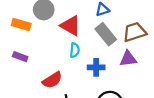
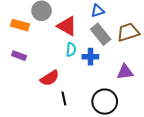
purple triangle: (128, 59) -> (125, 72), moved
blue cross: (96, 67) -> (90, 57), moved

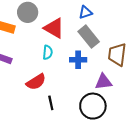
brown trapezoid: (128, 32) -> (117, 54), moved, turned -65
cyan semicircle: (71, 50) -> (48, 52), moved
purple triangle: (125, 72) -> (103, 82), moved

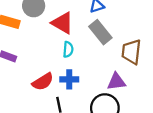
cyan semicircle: (48, 52) -> (68, 49), moved
blue cross: (78, 60) -> (69, 79), moved

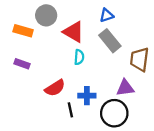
blue cross: (69, 79) -> (87, 96), moved

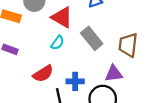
gray rectangle: (110, 41) -> (92, 38), moved
cyan semicircle: (79, 57) -> (57, 43), moved, turned 32

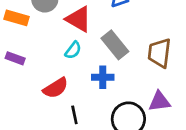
purple triangle: (114, 74) -> (159, 101), moved
blue cross: (75, 81) -> (103, 77), moved

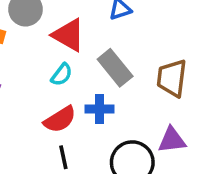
red semicircle: (56, 88) -> (60, 119), moved

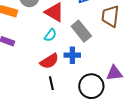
brown trapezoid: (172, 78) -> (110, 16), moved

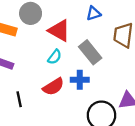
black line: (51, 83) -> (19, 99), moved

